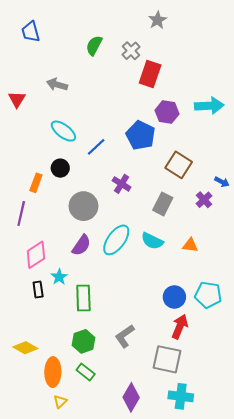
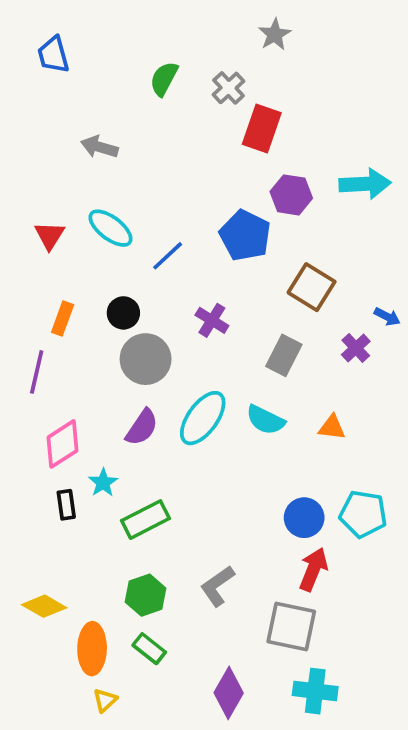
red triangle: (17, 99) -> (50, 235), moved
black circle: (60, 168) -> (123, 313), moved
green rectangle: (83, 298) -> (146, 520), turned 65

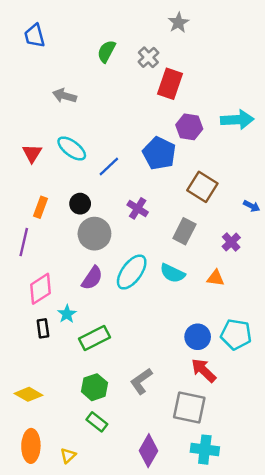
purple cross: (356, 348) -> (231, 242), moved
red arrow: (313, 569) -> (204, 370), turned -68
orange ellipse: (92, 649) -> (31, 446), moved

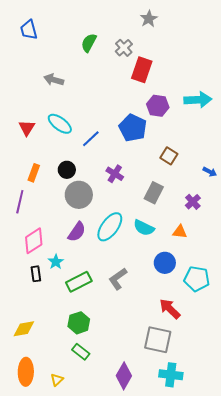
brown square: (202, 187) -> (169, 156), size x0.7
blue circle: (198, 337) -> (165, 263), moved
gray L-shape: (141, 381) -> (118, 279), moved
yellow diamond: (29, 394) -> (24, 329), turned -40

